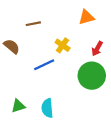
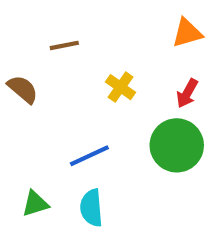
orange triangle: (86, 17) -> (187, 33), moved
blue line: (44, 65) -> (89, 156), moved

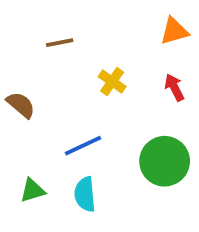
brown semicircle: (23, 89) -> (21, 105), moved
red arrow: (187, 93) -> (174, 87), turned 124
green circle: (177, 145) -> (165, 161), moved

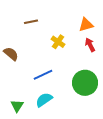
orange triangle: (174, 31) -> (86, 25), moved
green triangle: (32, 190) -> (17, 106), moved, turned -40
cyan semicircle: (85, 194) -> (44, 100), turned 60

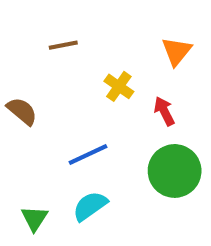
orange triangle: (86, 25) -> (177, 51), turned -35
red arrow: (90, 45) -> (164, 111), moved

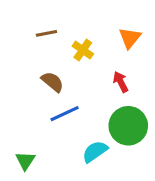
yellow cross: (119, 86) -> (83, 50), moved
brown semicircle: (22, 111) -> (53, 82), moved
cyan semicircle: (90, 206) -> (95, 152), moved

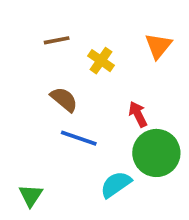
red arrow: (121, 82) -> (138, 114), moved
blue line: (65, 114) -> (79, 138), turned 44

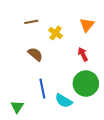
red arrow: (138, 114) -> (83, 54), moved
blue line: (79, 138) -> (42, 89), moved, turned 60
cyan semicircle: (116, 184) -> (64, 101), turned -114

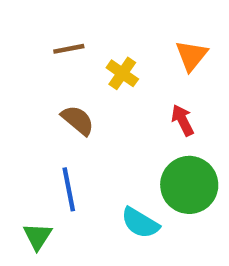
blue line: (42, 89) -> (69, 189), moved

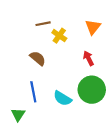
brown line: (69, 49) -> (43, 24), moved
cyan semicircle: (140, 223) -> (63, 98), moved

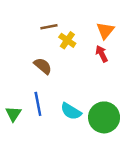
red arrow: (88, 58) -> (102, 54), moved
green circle: (92, 90) -> (104, 117), moved
green triangle: (18, 115) -> (13, 114), moved

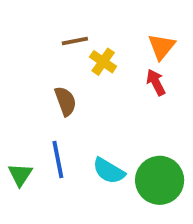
brown semicircle: (43, 66) -> (65, 101), turned 30

